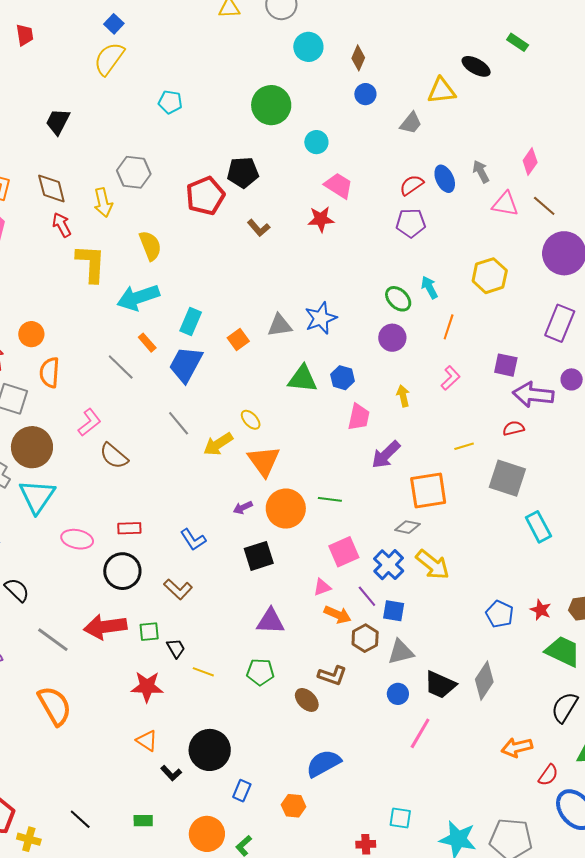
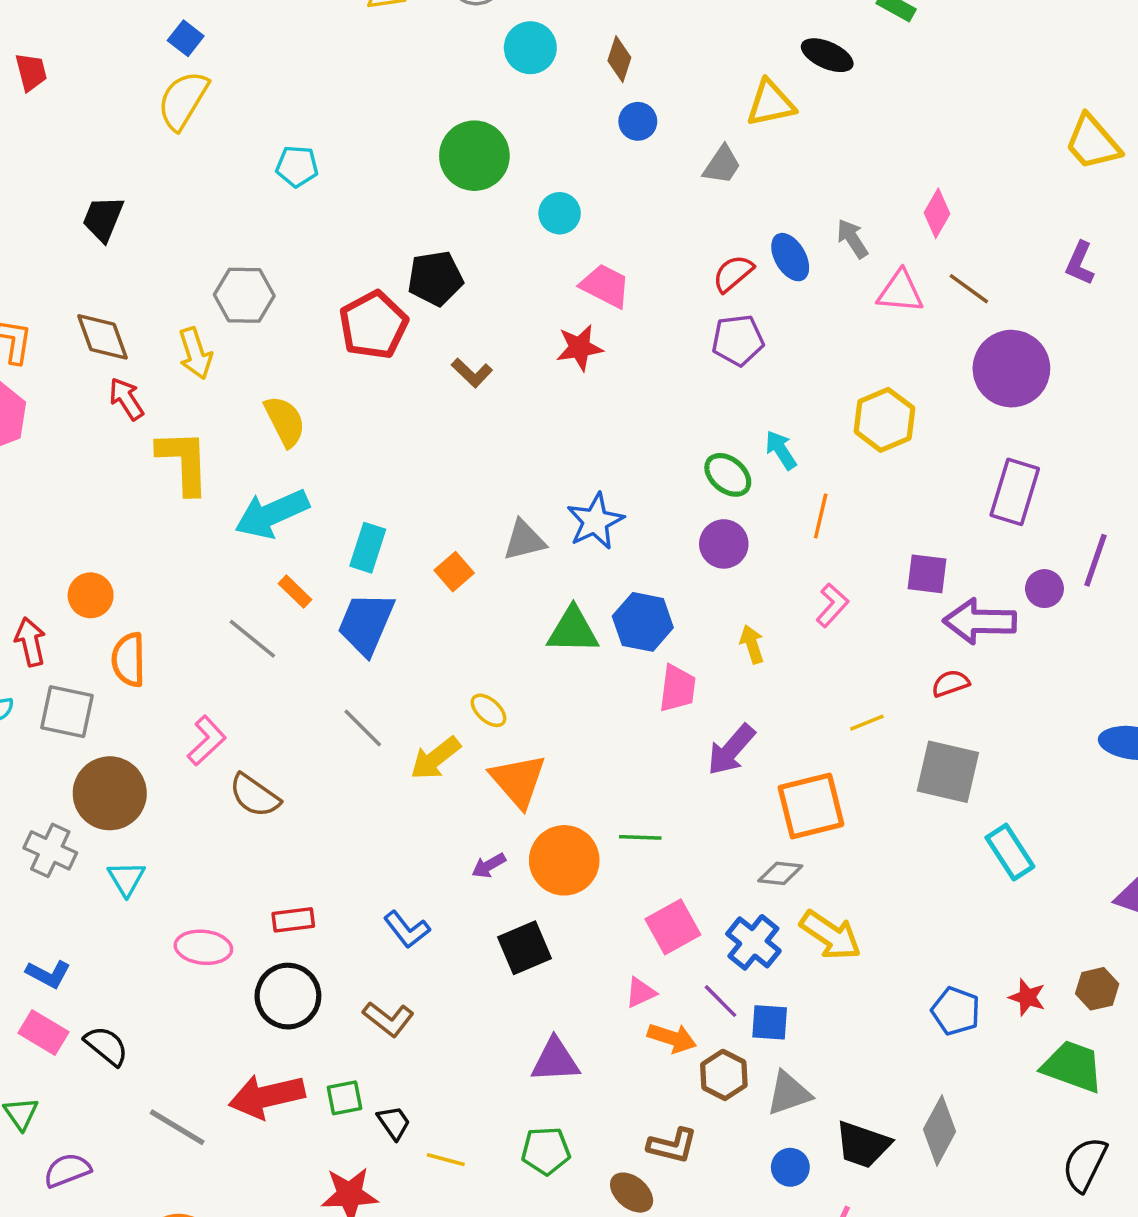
blue hexagon: (343, 378) -> (643, 622), size x1.4
cyan triangle: (37, 496) -> (126, 879), size x0.6

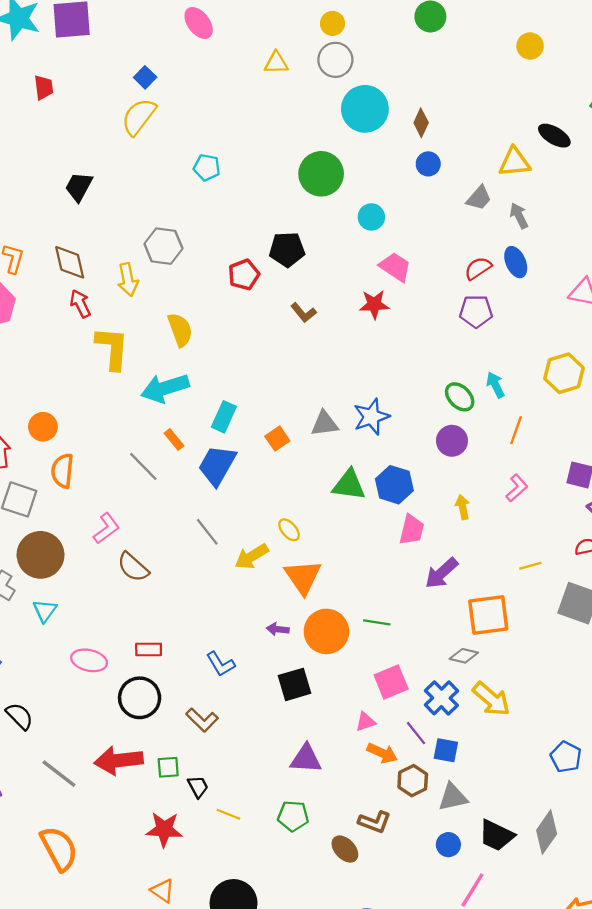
cyan circle: (530, 48) -> (365, 109), size x1.4
gray arrow: (852, 239) -> (519, 216), moved
red pentagon: (373, 325) -> (244, 275), size x0.7
purple arrow: (489, 866) -> (278, 629), turned 30

